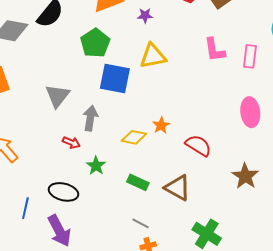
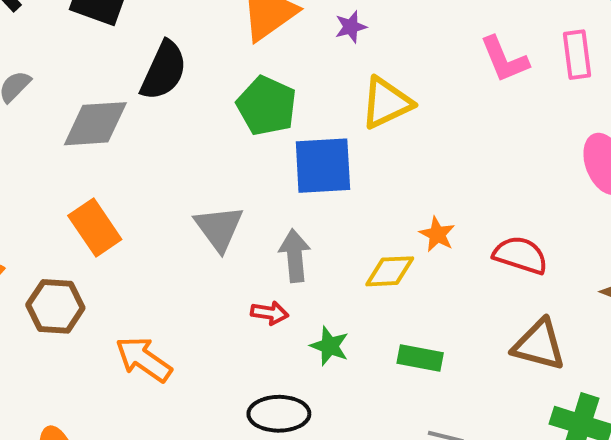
brown triangle: (178, 188) -> (539, 345), moved

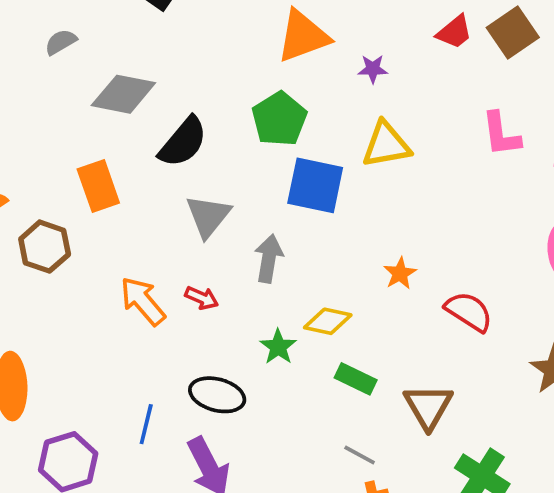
black semicircle: (164, 71) -> (183, 142), moved
yellow diamond: (390, 271) -> (328, 321), moved
red arrow: (270, 313) -> (202, 298), moved
brown triangle: (539, 345) -> (428, 406), moved, turned 30
orange arrow: (144, 359) -> (143, 301), moved

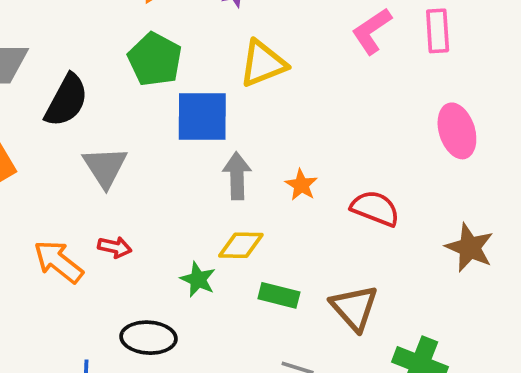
pink L-shape: (501, 134) -> (372, 31), turned 75
gray arrow: (269, 258) -> (237, 176), moved

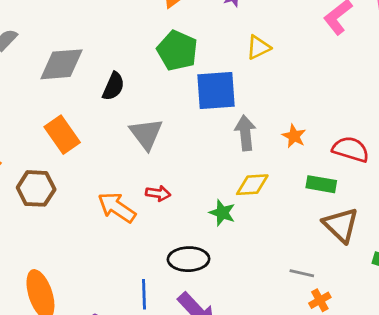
yellow triangle: (263, 64) -> (258, 47), size x0.7
black semicircle: (66, 100) -> (113, 86), size x0.7
green rectangle: (279, 295) -> (321, 184), moved

